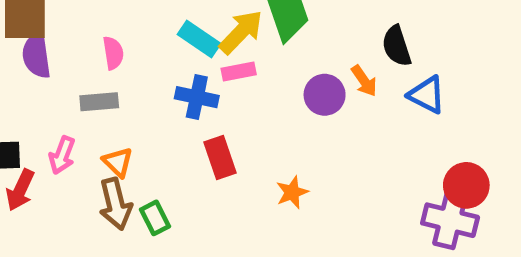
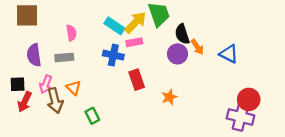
black semicircle: (397, 46) -> (182, 34), moved
purple semicircle: (36, 55) -> (34, 55), moved
red rectangle: (220, 157) -> (137, 80), moved
orange star: (292, 192) -> (169, 97), moved
brown arrow: (115, 204) -> (55, 101), moved

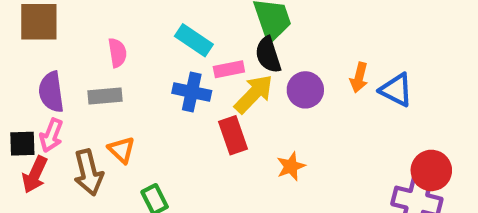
yellow arrow: (135, 22) -> (254, 94), moved
black semicircle: (182, 34) -> (268, 55), moved
orange arrow: (197, 47) -> (359, 78), moved, turned 49
pink arrow: (46, 84) -> (51, 135), moved

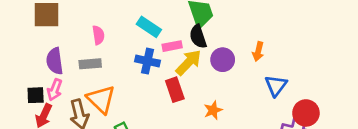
blue triangle: (396, 90) -> (276, 86), moved, turned 40
orange triangle: (122, 150) -> (101, 99), size x1.6

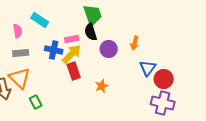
cyan rectangle: (149, 27) -> (40, 20), moved
yellow arrow: (188, 62) -> (72, 54), moved
gray rectangle: (90, 64) -> (21, 53), moved
red circle: (306, 113) -> (164, 79), moved

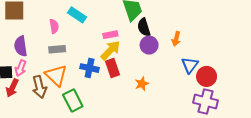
black semicircle: (91, 32) -> (144, 27), moved
blue cross: (54, 50) -> (90, 68), moved
green rectangle: (36, 102) -> (73, 100), size x1.5

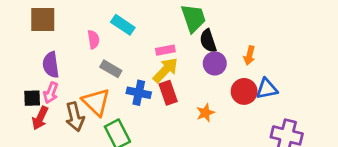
gray rectangle: (57, 49) -> (111, 69), moved, turned 35
blue triangle: (190, 65) -> (267, 89), turned 42
red circle: (207, 76) -> (244, 91), moved

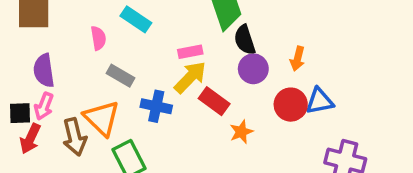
red rectangle: (168, 93) -> (214, 101), moved, turned -35

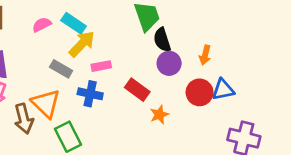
pink semicircle: (98, 38) -> (42, 25), moved, turned -108
pink rectangle: (190, 52) -> (101, 66), moved
yellow arrow: (190, 77) -> (82, 44), moved

